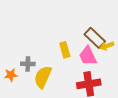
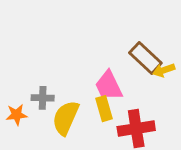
yellow rectangle: (65, 50) -> (104, 109), moved
pink trapezoid: (88, 56) -> (109, 86), moved

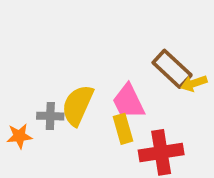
yellow semicircle: (66, 118) -> (78, 105), moved

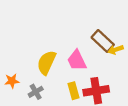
gray cross: (50, 116) -> (36, 92), moved, turned -32
yellow rectangle: (123, 129) -> (74, 91), moved

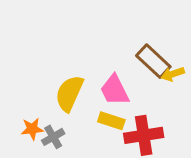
orange star: (12, 81) -> (32, 129), moved
yellow rectangle: (74, 91) -> (111, 121), moved, turned -56

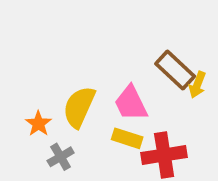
yellow arrow: (173, 74) -> (197, 85), turned -50
orange star: (32, 129) -> (38, 124), moved, turned -30

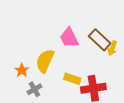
pink trapezoid: (131, 103) -> (69, 38), moved

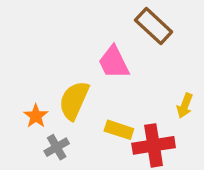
brown rectangle: (100, 40) -> (154, 26), moved
yellow arrow: (112, 48) -> (185, 106), moved

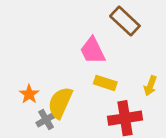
yellow semicircle: (74, 100) -> (60, 103), moved
yellow rectangle: (119, 130) -> (105, 83), moved

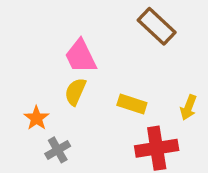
pink trapezoid: (93, 51) -> (81, 56), moved
yellow semicircle: (60, 103) -> (75, 92), moved, size x0.7

